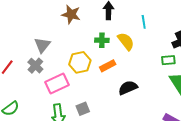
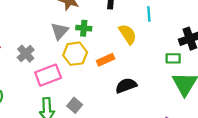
green cross: (102, 40) -> (84, 28), moved
gray triangle: (42, 45) -> (60, 31), moved
gray square: (83, 109) -> (75, 105), turned -32

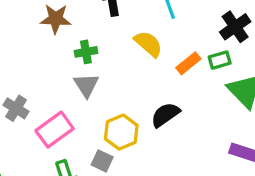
gray triangle: (60, 31) -> (86, 85), moved
yellow hexagon: (75, 54) -> (121, 132), moved
orange rectangle: (106, 60) -> (188, 63), moved

